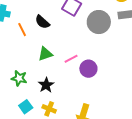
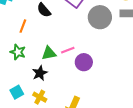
orange line: (22, 30) -> (23, 26), moved, turned 40
green triangle: (45, 54) -> (49, 53), moved
green star: (19, 78) -> (18, 52), moved

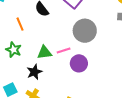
gray circle: (100, 17) -> (85, 31), moved
orange line: (23, 26) -> (20, 24), turned -48

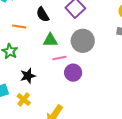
orange line: (20, 24) -> (19, 27), turned -64
green triangle: (44, 52) -> (50, 40), moved

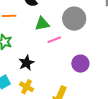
purple circle: (73, 73) -> (80, 64), moved

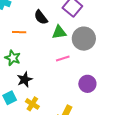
green triangle: (42, 24) -> (59, 32), moved
black star: (26, 63) -> (25, 79), moved

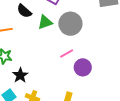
pink line: (63, 58) -> (67, 54), moved

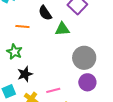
gray circle: (70, 24) -> (84, 58), moved
pink line: (67, 54) -> (53, 90), moved

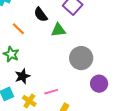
orange line: (22, 26) -> (18, 29), turned 40
purple circle: (87, 82) -> (99, 84), moved

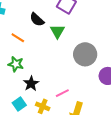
green triangle: (58, 30) -> (57, 31), turned -42

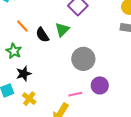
black semicircle: (37, 20) -> (42, 35), moved
pink line: (62, 93) -> (75, 94), moved

